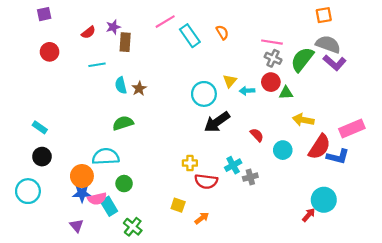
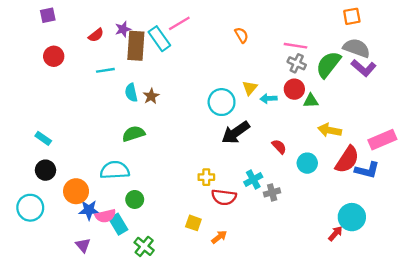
cyan rectangle: (190, 36) -> (159, 39), moved
brown rectangle: (125, 42) -> (136, 46), size x1.4
orange circle: (82, 176) -> (76, 191), moved

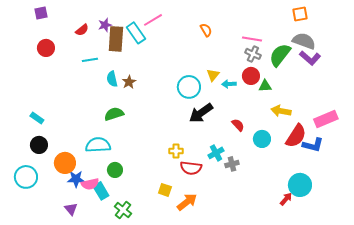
orange arrow: (219, 237) -> (187, 202), size x1.5

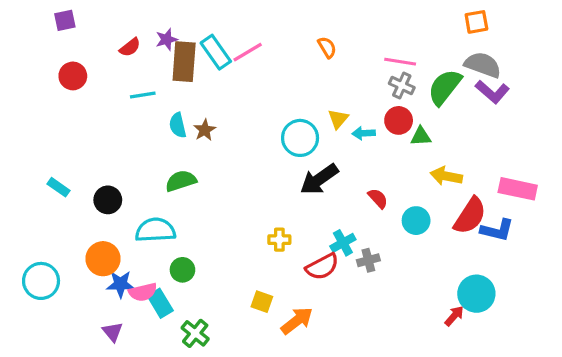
pink line: (153, 20) -> (248, 52), moved
pink rectangle: (326, 119) -> (518, 189), turned 35
black circle: (39, 145) -> (108, 200), moved
red semicircle: (191, 168) -> (322, 267), moved, turned -35

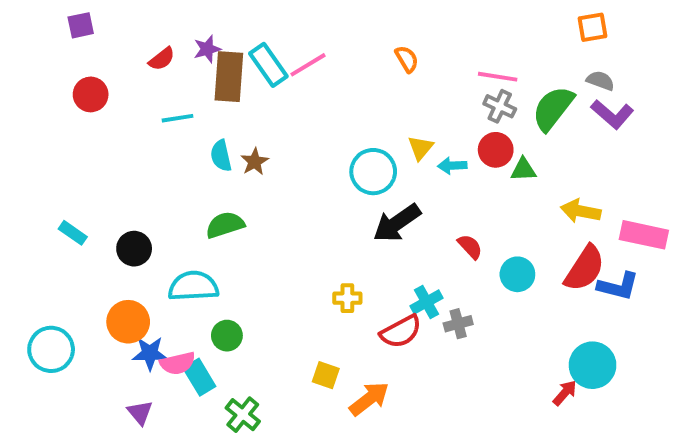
gray semicircle: (483, 65) -> (600, 81), size x0.6
yellow arrow: (446, 176) -> (581, 211), moved

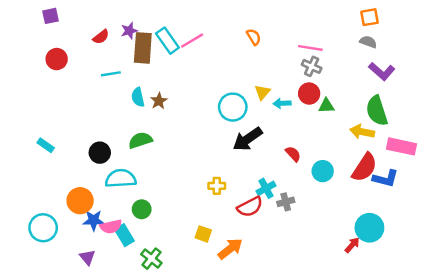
gray semicircle: (600, 81) -> (368, 42), moved
green semicircle: (553, 108) -> (377, 111), moved, turned -56
black circle: (134, 249) -> (100, 153), moved
cyan circle: (51, 349) -> (43, 228), moved

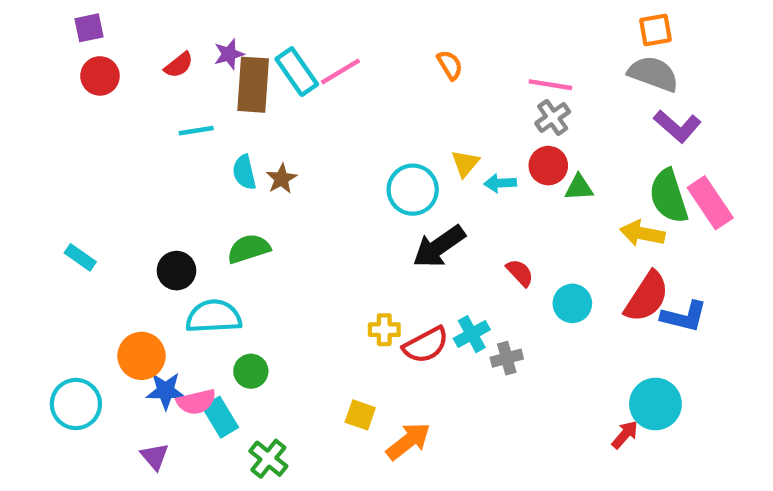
gray semicircle: (368, 42) -> (653, 74), size x1.6
red circle: (57, 59) -> (100, 76), moved
gray cross: (312, 66) -> (553, 117), turned 30
pink rectangle: (401, 146) -> (710, 203), moved, turned 44
red semicircle: (250, 207) -> (426, 345), moved

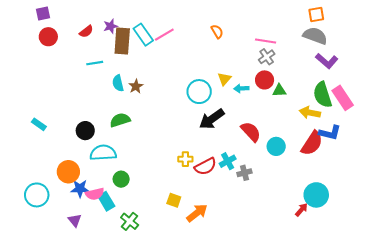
red semicircle: (520, 273) -> (251, 132), size x1.5
blue L-shape: (684, 317) -> (330, 133), moved

